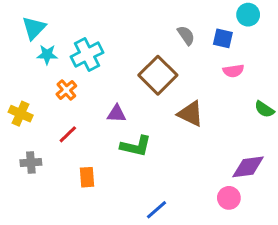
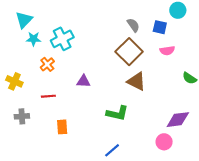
brown square: (158, 75) -> (129, 52), moved
red line: (68, 134) -> (48, 96), turned 40
green L-shape: (136, 146) -> (117, 113), moved

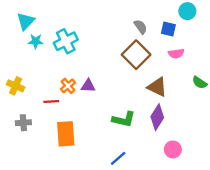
orange cross: (47, 64) -> (68, 86), moved
brown triangle: (136, 81) -> (157, 87), moved
purple diamond: (178, 120) -> (157, 117), moved, turned -50
orange rectangle: (62, 127) -> (66, 134), size x1.6

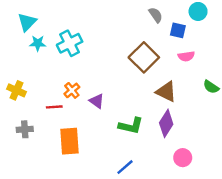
gray semicircle: (141, 27) -> (156, 15), moved
purple triangle: (88, 86) -> (97, 101), moved, turned 32

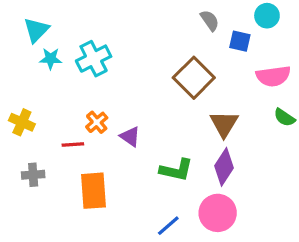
pink semicircle: (186, 56) -> (273, 76), moved, size x1.5
brown triangle: (166, 92) -> (224, 124), turned 35
pink circle: (183, 158) -> (218, 213), moved, size x1.5

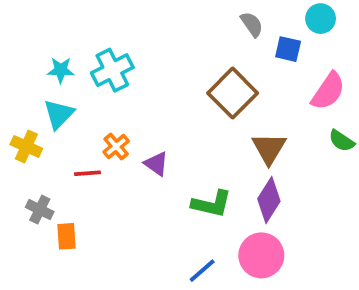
cyan triangle: (36, 30) -> (59, 114), moved
pink semicircle: (273, 76) -> (328, 91), turned -48
gray cross: (33, 175) -> (40, 210), turned 30
orange rectangle: (94, 191) -> (66, 236), moved, size x0.6

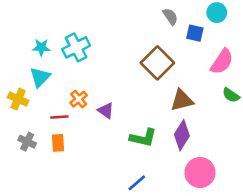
brown triangle: (269, 148) -> (182, 100), turned 45
orange rectangle: (66, 236) -> (58, 143), moved
pink circle: (261, 255) -> (200, 173), moved

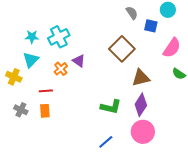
orange cross: (79, 99) -> (61, 69), moved
purple triangle: (106, 111) -> (79, 61), moved
pink circle: (200, 173) -> (143, 132), moved

